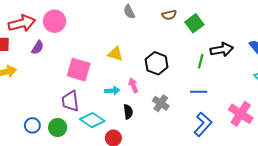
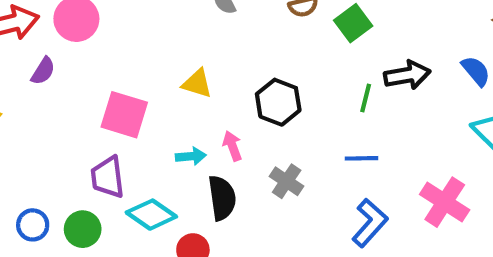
black semicircle: (128, 112) -> (222, 198), size x1.5

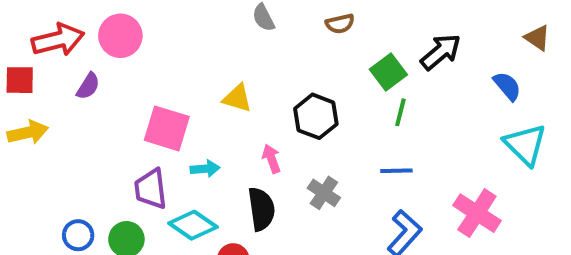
green square: (353, 23) -> (388, 72), moved
black arrow: (407, 75) -> (441, 52), moved, turned -30
cyan arrow: (191, 156) -> (205, 169), moved

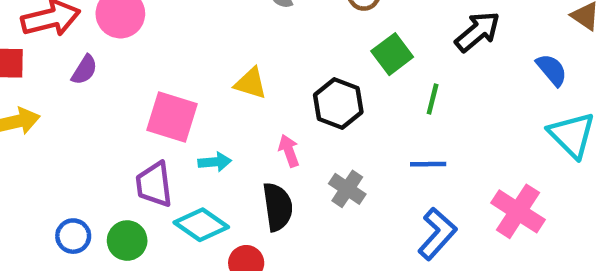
green square: (388, 72) -> (392, 54), moved

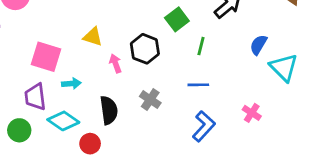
blue semicircle: (552, 70) -> (258, 45), moved, turned -110
pink arrow: (289, 151) -> (115, 63), moved
pink cross: (518, 211) -> (252, 113), size x0.6

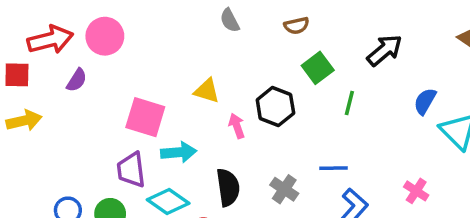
cyan arrow: (71, 84) -> (179, 152), size x1.4
blue line: (198, 85) -> (333, 168), moved
gray cross: (150, 100) -> (284, 189), moved

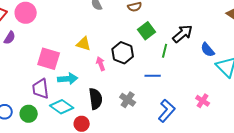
black arrow: (385, 50) -> (183, 34), moved
blue semicircle: (425, 101) -> (208, 50), turned -70
blue line: (333, 168) -> (153, 76), moved

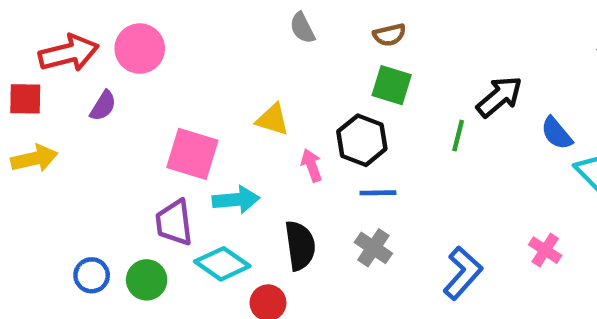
green square: (147, 31) -> (392, 85), moved, turned -36
blue line: (153, 76) -> (378, 193), moved

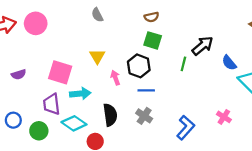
gray semicircle: (302, 28) -> (97, 15), moved
purple semicircle: (103, 106) -> (19, 74), moved, turned 40
yellow triangle: (273, 120) -> (97, 56), turned 42
blue circle: (92, 275) -> (13, 120), moved

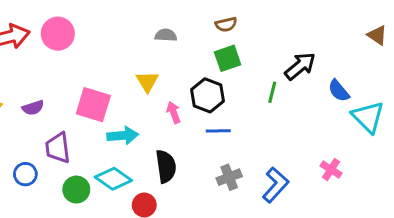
gray semicircle: (97, 15) -> (166, 35), moved, turned 120
green square: (153, 40) -> (228, 58), turned -36
purple trapezoid: (52, 104) -> (58, 148), moved
gray cross: (144, 116) -> (229, 177), moved, turned 35
green circle: (39, 131) -> (76, 190), moved

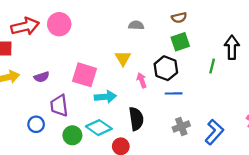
black arrow: (300, 66) -> (232, 47), turned -50

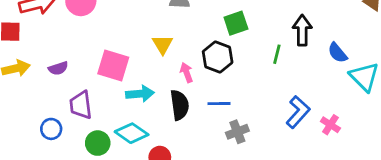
blue line: (174, 93) -> (219, 104), moved
black semicircle: (136, 119) -> (180, 105), moved
blue L-shape: (214, 132) -> (298, 112), moved

